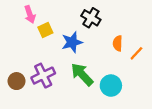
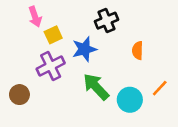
black cross: (91, 18) -> (106, 21), turned 36
orange line: (136, 53) -> (160, 88), moved
purple cross: (43, 76) -> (51, 66), moved

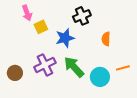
purple cross: (51, 66) -> (45, 65), moved
orange line: (160, 88) -> (123, 68), turned 32

